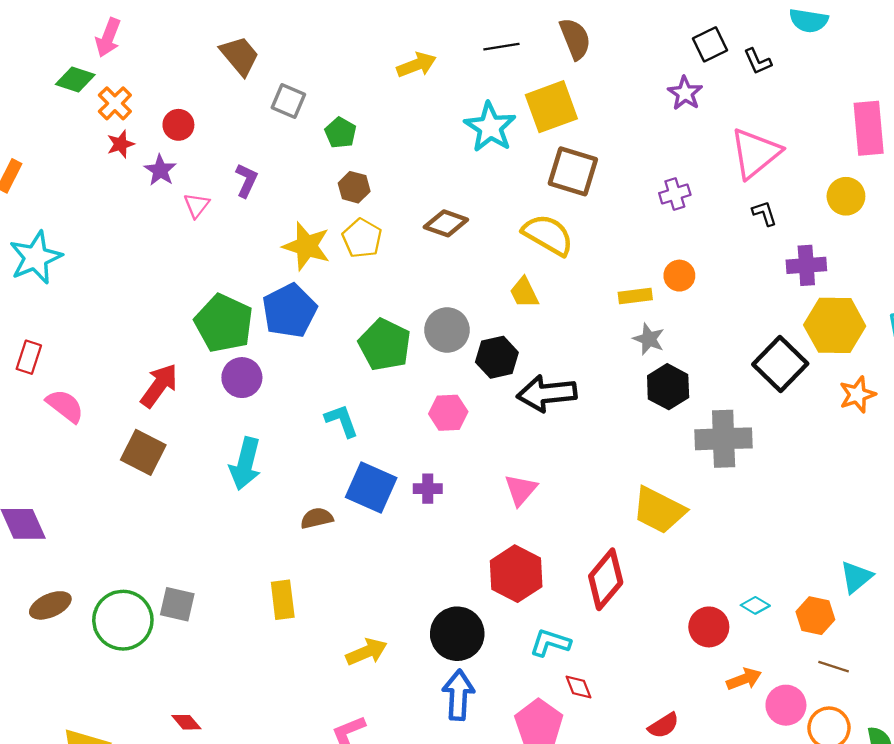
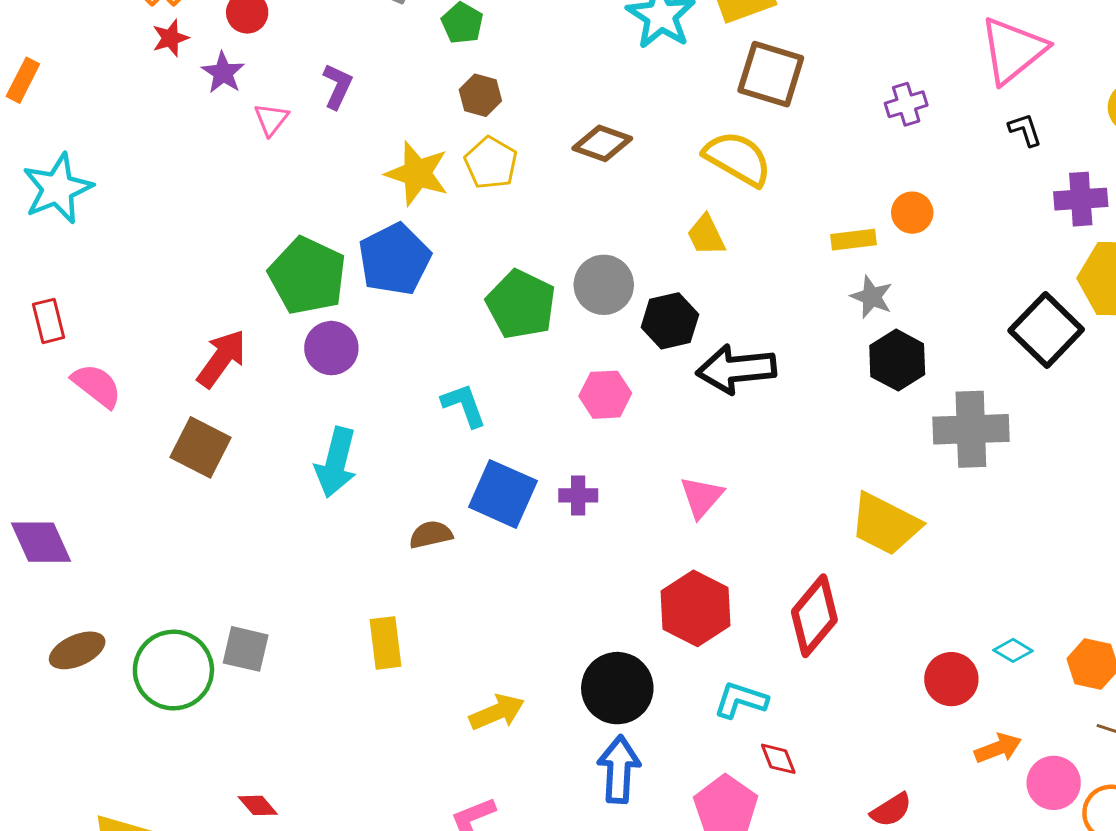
red rectangle: (29, 357) -> (49, 321), turned -32

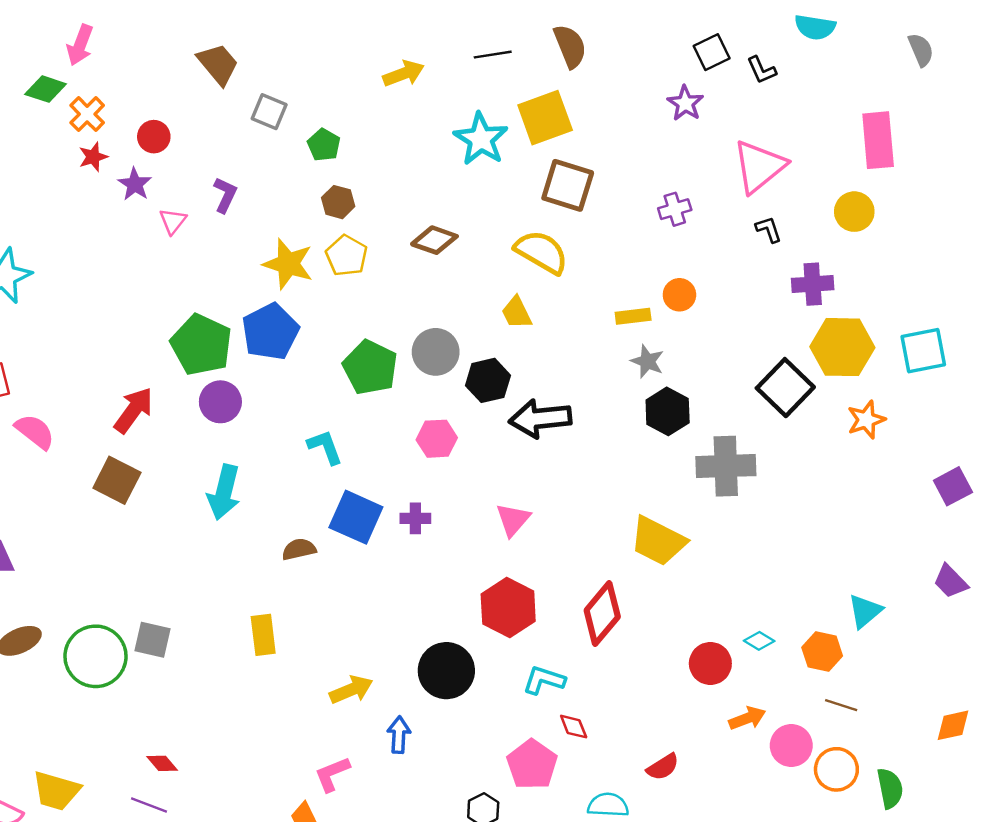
blue arrow: (619, 769) -> (399, 735), moved, size x0.7

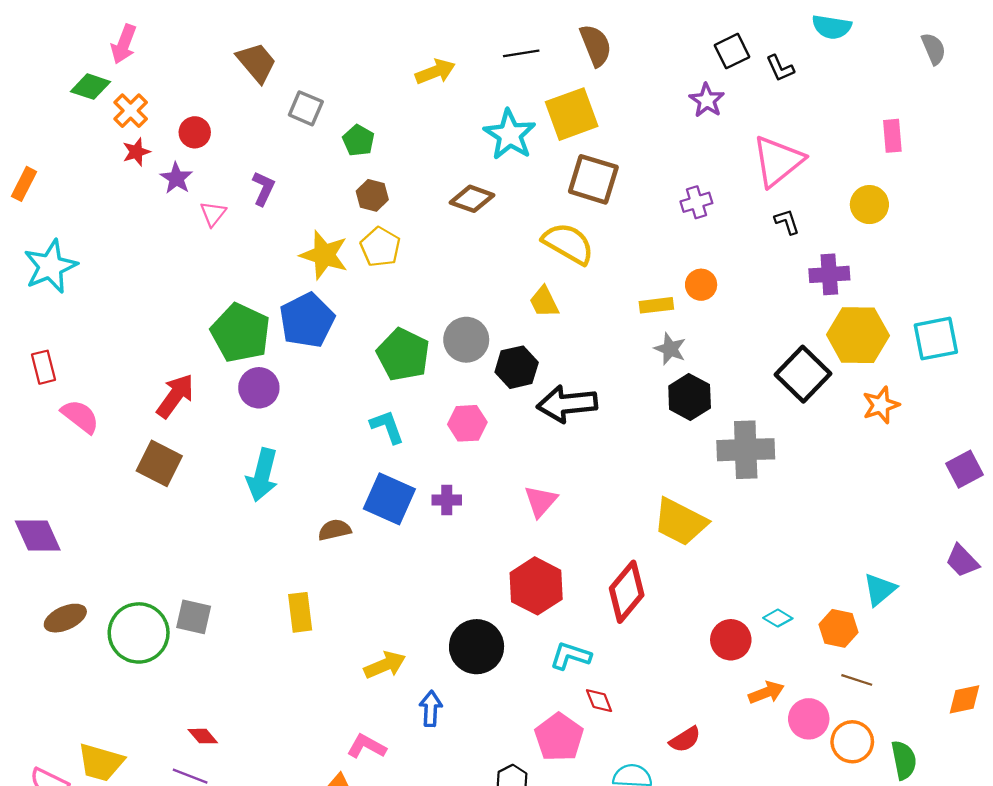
pink rectangle: (878, 140) -> (892, 136), size x0.6
brown diamond: (434, 240) -> (472, 199), moved
cyan L-shape: (325, 447) -> (387, 427), moved
pink L-shape: (332, 774) -> (367, 746), turned 51

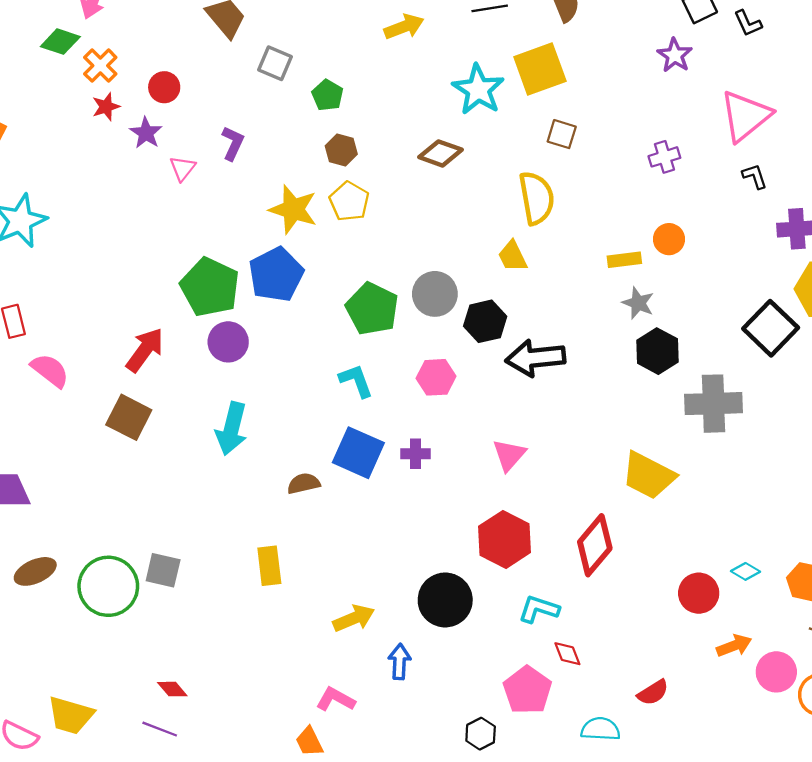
brown square: (593, 179) -> (562, 134), size x0.6
yellow semicircle: (568, 243) -> (537, 198), turned 50

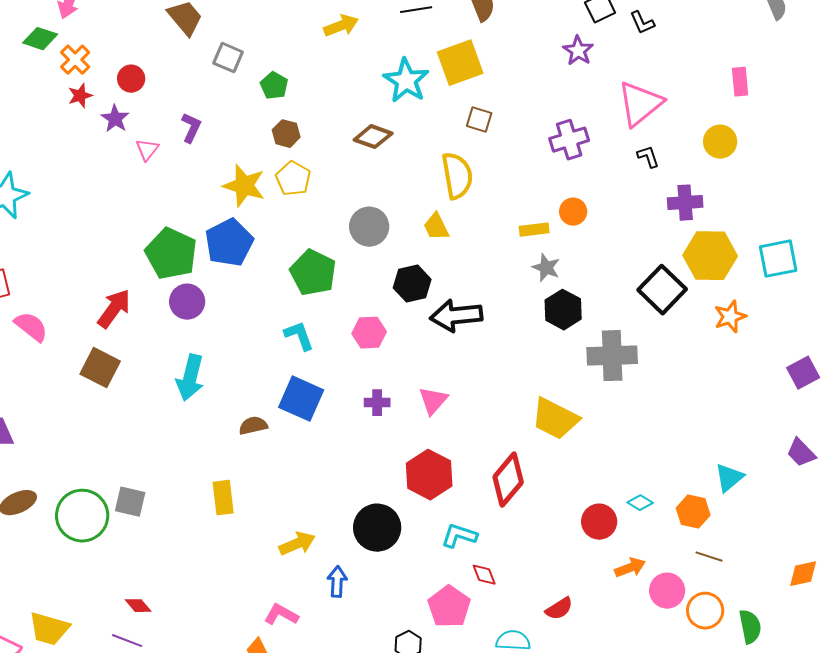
purple cross: (664, 157) -> (569, 140), size x1.4
gray circle: (435, 294) -> (369, 227), moved
purple cross: (415, 454) -> (377, 403), moved

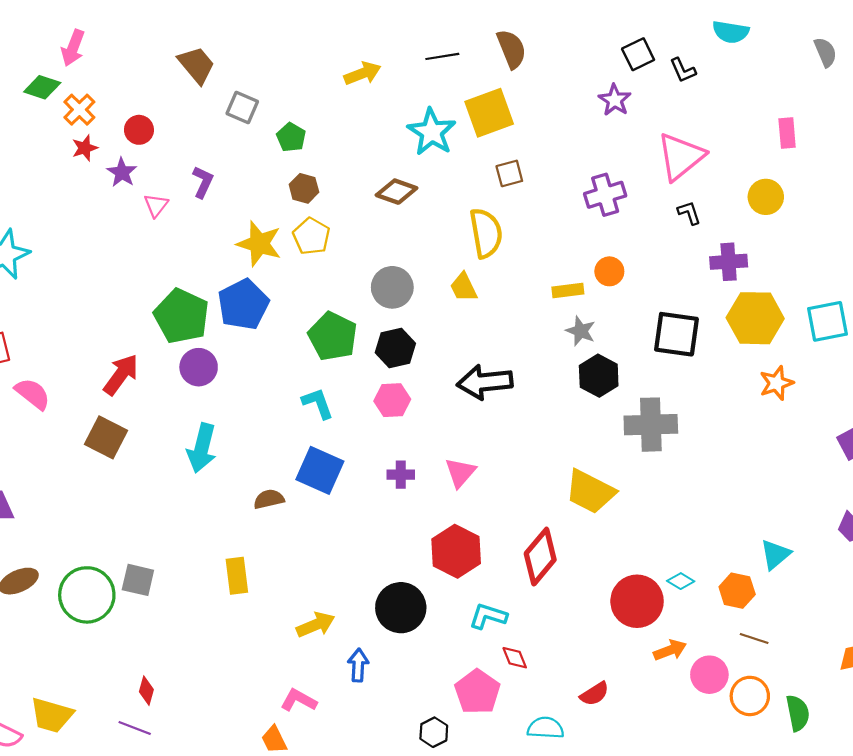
brown square: (479, 120) -> (509, 173), turned -32
black hexagon: (412, 284) -> (395, 348), moved
black square: (662, 290) -> (676, 334), moved, turned -36
red circle: (599, 522) -> (637, 601), size x1.4
red diamond: (138, 606) -> (146, 691), turned 56

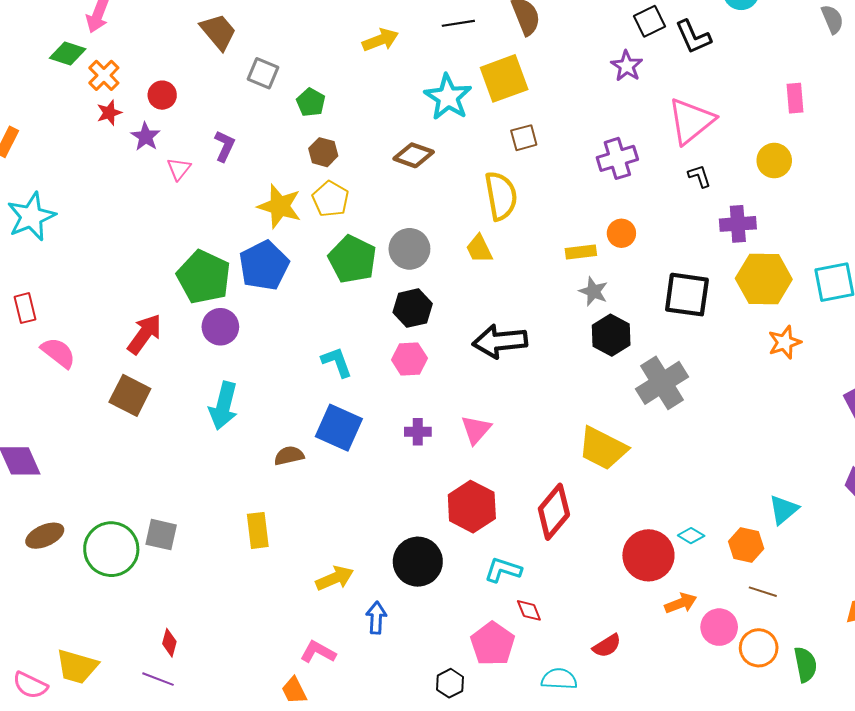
black L-shape: (683, 70) -> (693, 37), size x1.4
green pentagon: (333, 336) -> (352, 259), moved
gray cross: (651, 425) -> (662, 383), turned -30

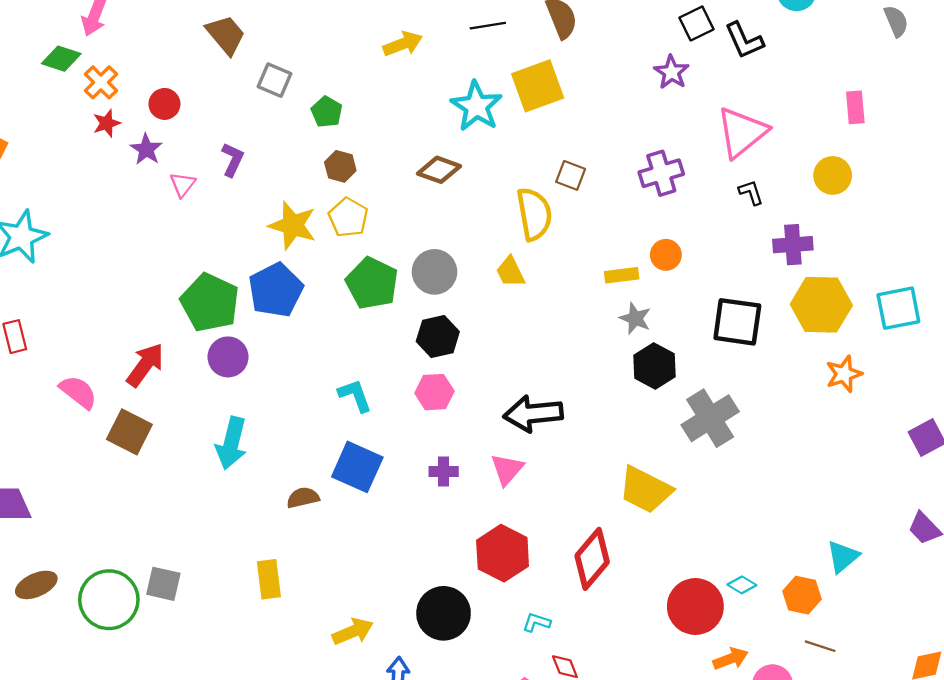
brown square: (524, 138) -> (571, 175), moved, turned 36
black arrow: (500, 341) -> (533, 414), moved
pink semicircle: (58, 353) -> (78, 392), moved
cyan L-shape: (503, 570) -> (537, 622), size x0.7

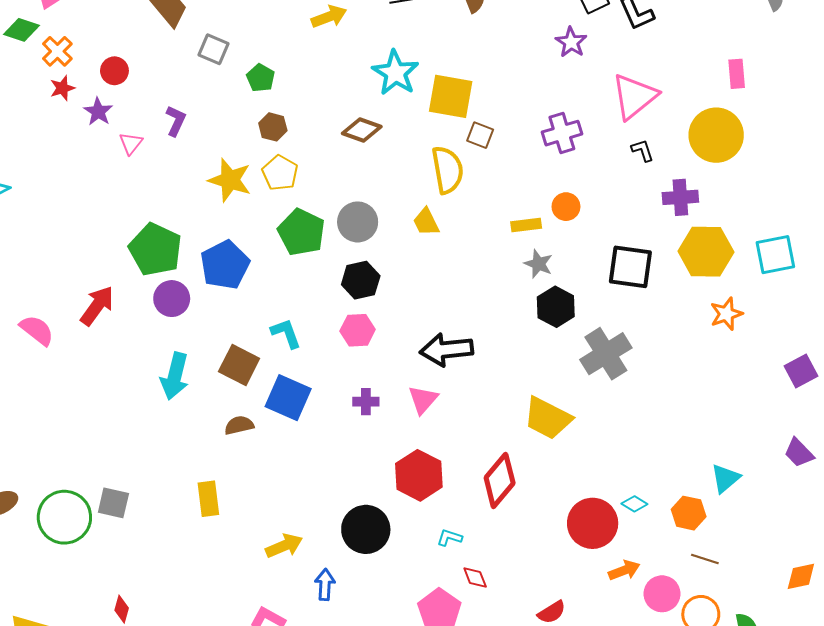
yellow square: (538, 86) -> (451, 96), moved, turned 30
yellow circle: (833, 175) -> (716, 135), size x1.6
blue pentagon: (276, 290) -> (225, 265), moved
brown square: (129, 432) -> (239, 365), moved

